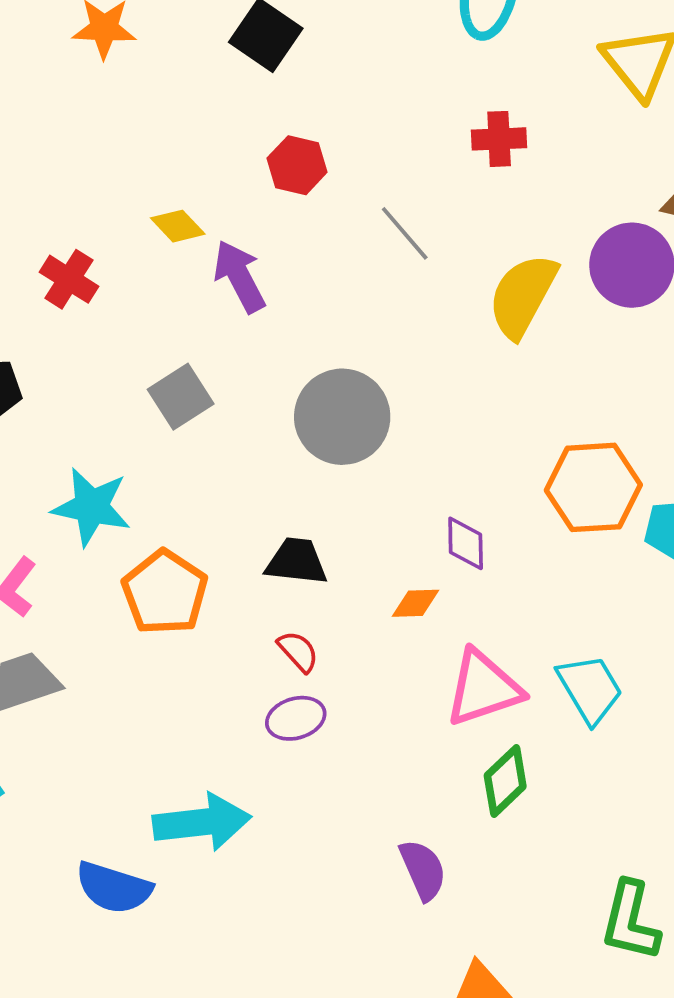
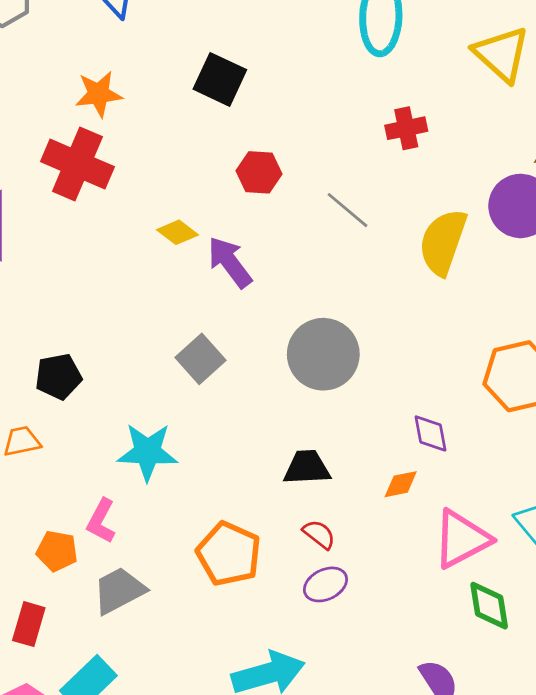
red cross: (69, 279) -> (77, 164), moved, size x1.6
orange pentagon: (165, 592) -> (229, 554), moved
green diamond: (505, 781) -> (489, 606), turned -46

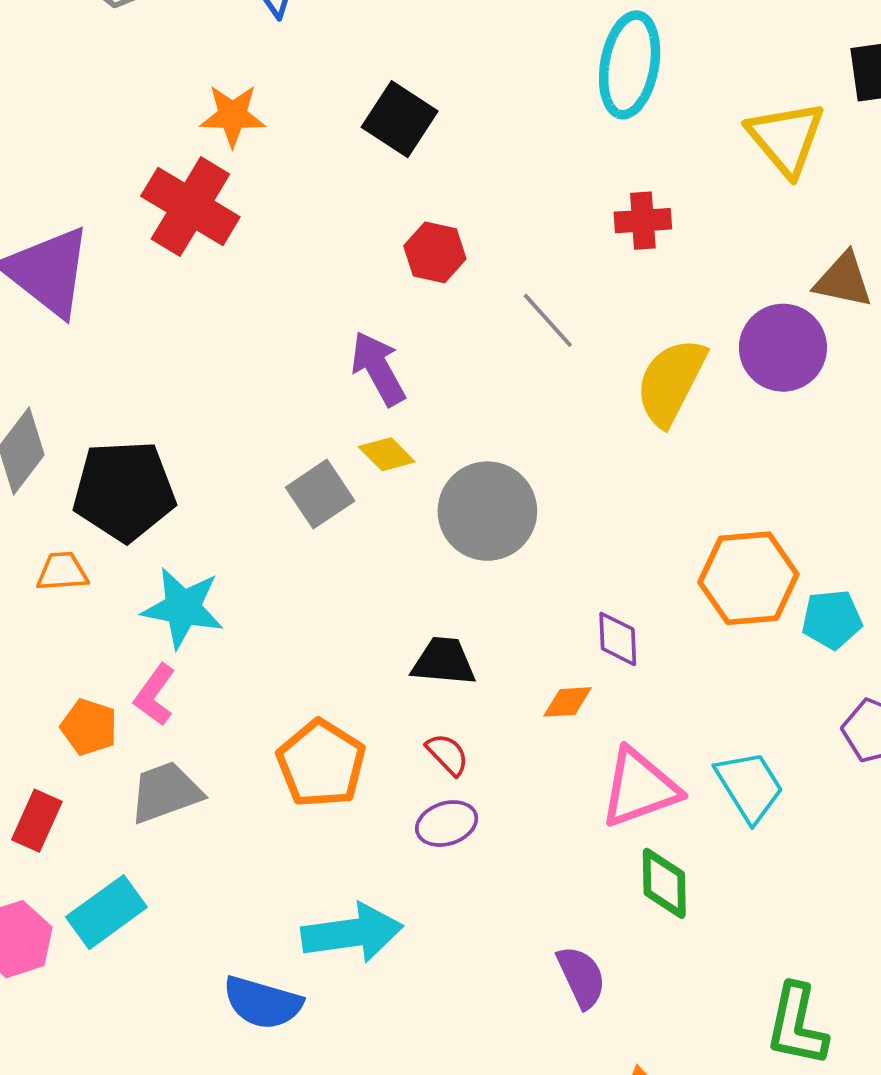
yellow diamond: (178, 232) -> (387, 454), moved
black pentagon: (58, 377) -> (124, 491), size x1.6
cyan star: (148, 452) -> (183, 608), moved

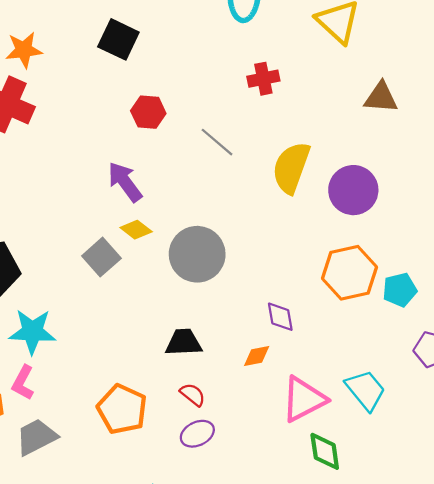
purple circle: (783, 348) -> (353, 190), moved

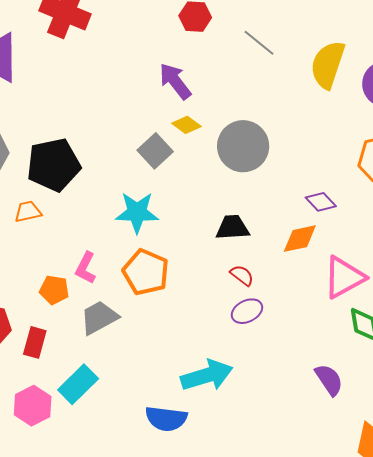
purple diamond: (280, 317) -> (321, 202), turned -32
cyan star: (32, 332) -> (137, 212), moved
orange diamond: (257, 356) -> (300, 239), size x1.4
orange pentagon: (122, 409) -> (146, 272), moved

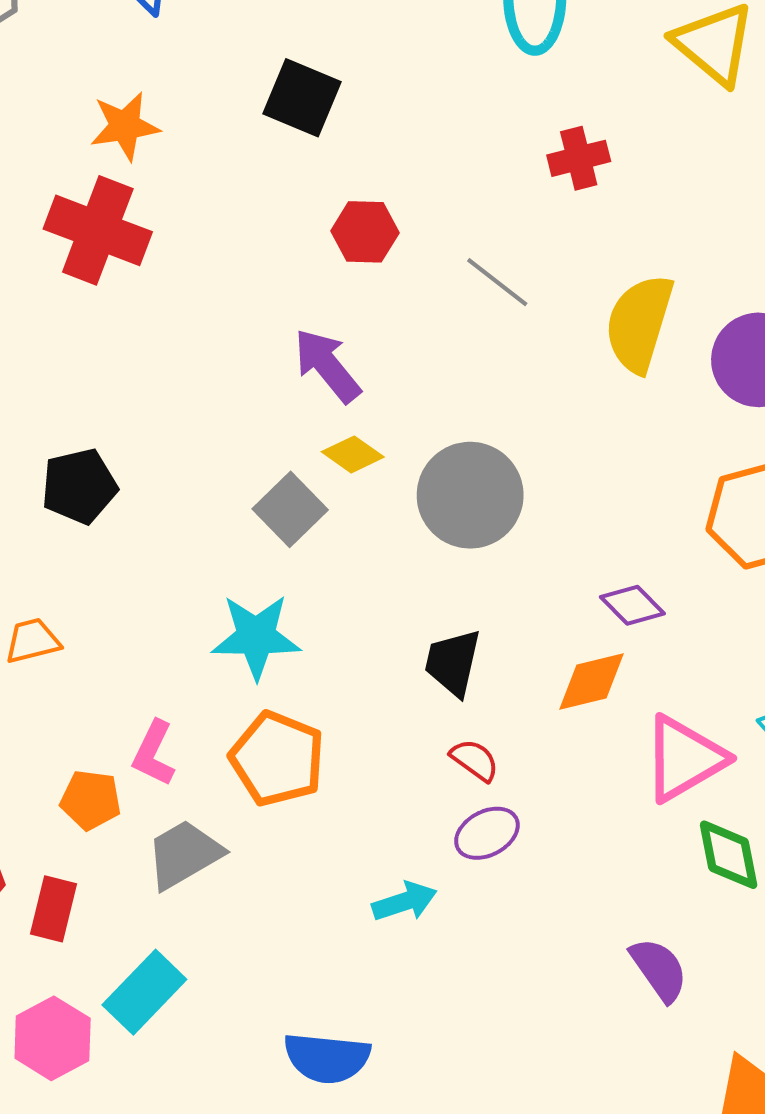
black pentagon: (54, 165) -> (79, 486), moved, size x0.7
black trapezoid: (232, 228) -> (453, 663), turned -72
cyan arrow: (207, 375) -> (404, 902), moved, size x0.6

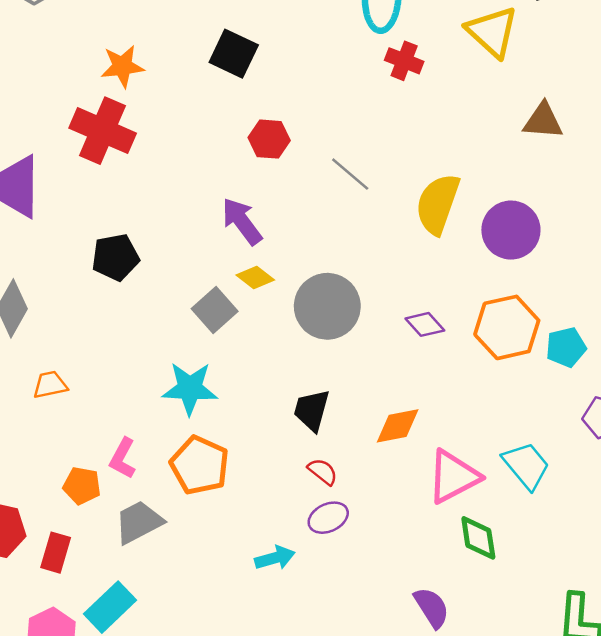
red cross: (579, 158) -> (404, 61), moved, turned 33
black pentagon: (79, 486) -> (115, 257), moved
purple diamond: (632, 605) -> (425, 324), moved

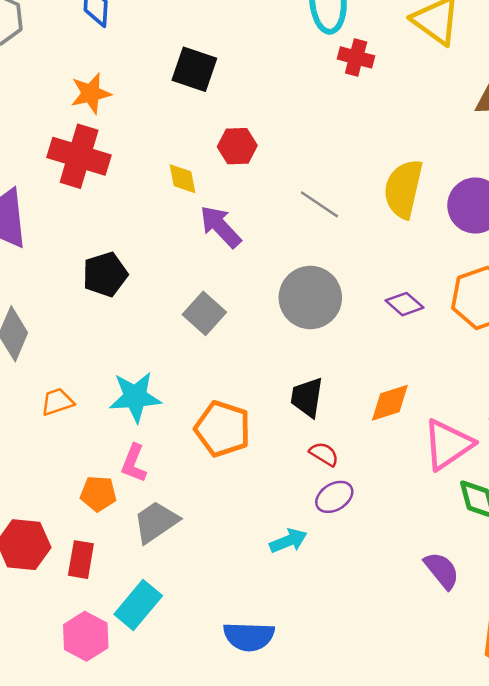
gray line: (350, 174) -> (319, 204), moved
yellow diamond: (255, 278) -> (182, 179), moved, turned 48
cyan star: (190, 388) -> (135, 397), moved
orange pentagon: (200, 465) -> (223, 429), moved

